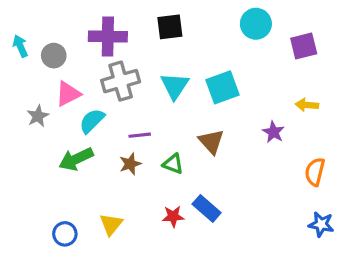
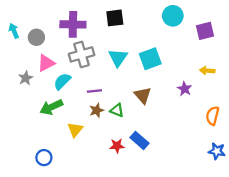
brown star: (130, 164) -> (97, 110), moved
yellow triangle: (111, 224) -> (75, 130), moved

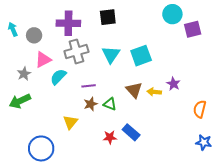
cyan circle: (173, 16) -> (172, 14), moved
yellow arrow: (207, 71) -> (154, 92), moved
green arrow: (51, 107) -> (20, 101), moved
blue circle: (44, 158) -> (41, 148), size x1.6

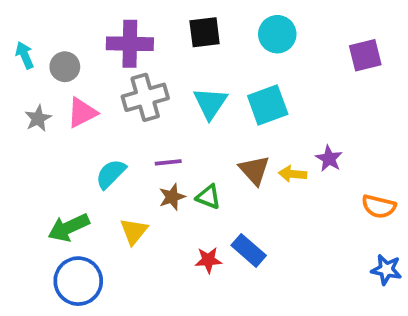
cyan circle: (172, 14) -> (277, 34), moved
gray star: (24, 74) -> (38, 118), moved
cyan semicircle: (58, 77) -> (111, 174), moved
green arrow: (20, 101) -> (69, 227), moved
orange semicircle: (200, 109) -> (379, 206), turned -90

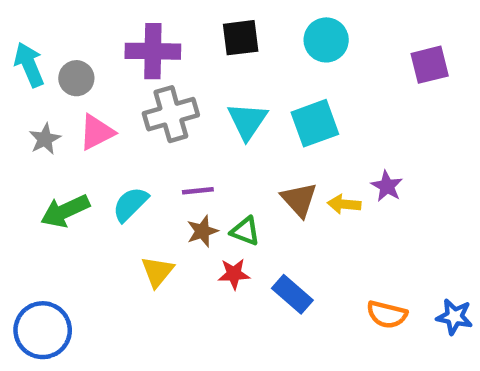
cyan arrow: (25, 55) -> (29, 65), size x1.4
orange semicircle: (379, 206) -> (387, 314), moved
green arrow: (69, 227) -> (65, 211), moved
red star: (208, 260) -> (234, 274), moved
blue circle: (78, 281) -> (43, 330), moved

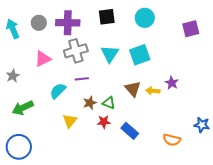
gray circle: (76, 78) -> (39, 23), moved
gray star: (45, 139) -> (13, 76), moved
purple line: (198, 191) -> (82, 79), moved
green arrow: (65, 211) -> (23, 108), moved
blue star: (454, 317) -> (202, 125), moved

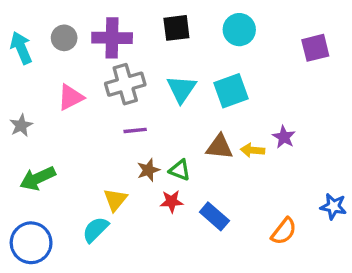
brown triangle: (133, 89) -> (219, 147), turned -42
cyan semicircle: (58, 91) -> (95, 230), moved
orange semicircle: (172, 140) -> (284, 231), turned -66

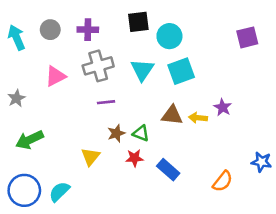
cyan circle: (239, 30) -> (169, 36), moved
purple cross: (112, 38) -> (88, 30), size x0.7
cyan semicircle: (95, 230) -> (59, 192), moved

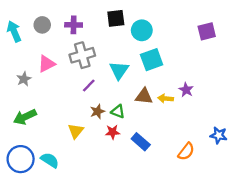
cyan triangle: (142, 70) -> (119, 70), moved
gray star: (17, 98) -> (24, 79), moved
purple line: (106, 102) -> (89, 86), turned -40
cyan semicircle: (59, 192) -> (50, 160), turned 78

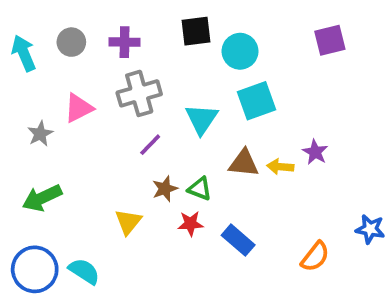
purple square: (207, 31) -> (330, 40), moved

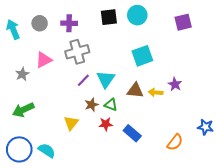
cyan circle: (240, 51) -> (137, 15), moved
cyan triangle: (202, 119) -> (106, 79), moved

